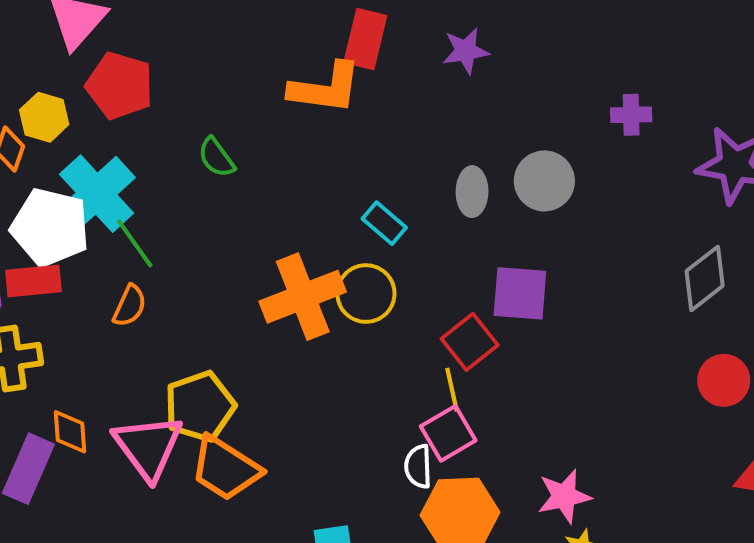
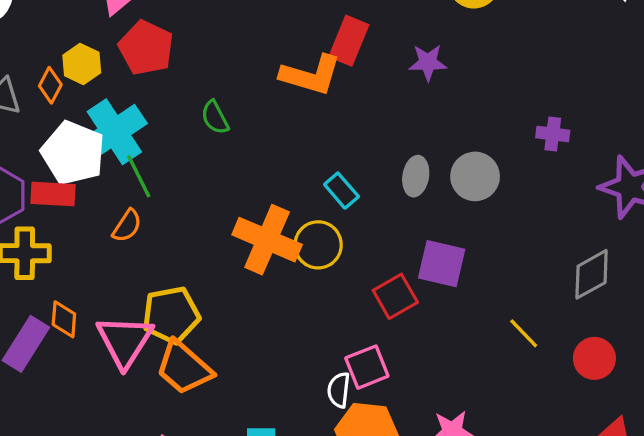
orange cross: (303, 297) -> (267, 240), turned 36
yellow line: (452, 390) -> (524, 333), moved, turned -40

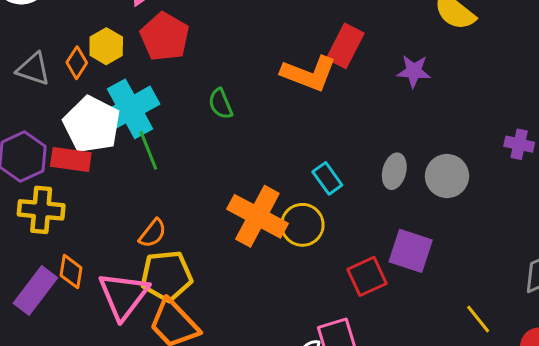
orange semicircle: (127, 226) -> (153, 233), moved

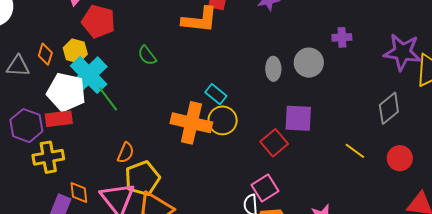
yellow hexagon: (106, 46) -> (75, 51), moved
purple cross: (519, 144) -> (342, 37), moved
cyan rectangle: (327, 178) -> (216, 94), moved

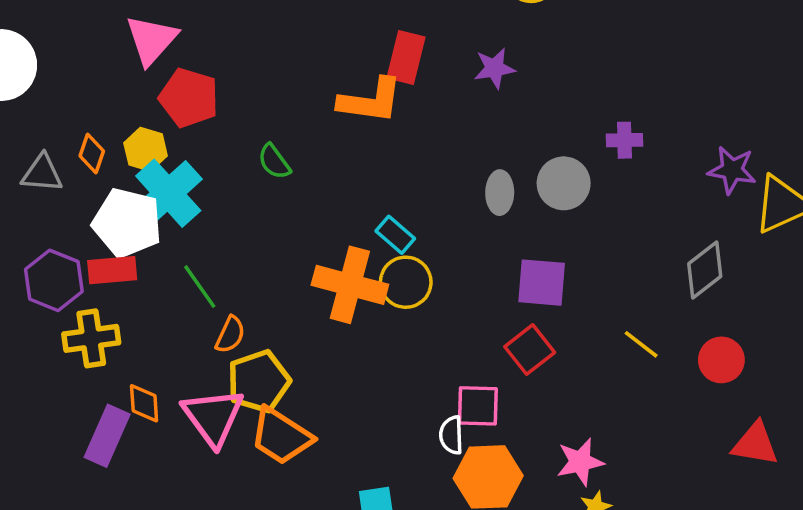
purple star: (402, 52) -> (732, 170), size x0.7
green line: (108, 99) -> (200, 287), moved
red square: (274, 143) -> (530, 350), moved
pink square: (265, 188) -> (478, 406), turned 32

